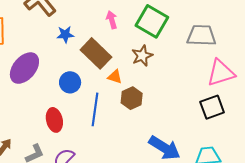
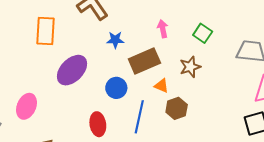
green square: (152, 21) -> (203, 33), size x0.6
brown rectangle: (96, 53) -> (144, 61), turned -72

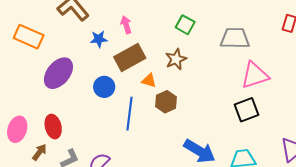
pink arrow: (163, 29) -> (126, 25), moved
orange rectangle: (46, 31) -> (29, 37), turned -64
pink ellipse: (27, 106) -> (17, 129), moved
red ellipse: (98, 124) -> (53, 127), moved

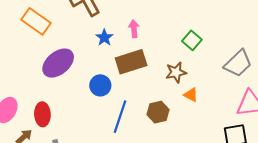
gray trapezoid: (235, 38) -> (238, 63), turned 124
blue star: (99, 39) -> (104, 38), turned 30
orange triangle: (149, 81) -> (191, 95), moved

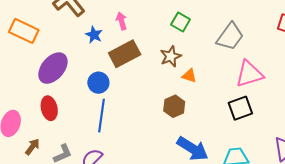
brown hexagon: (158, 112) -> (174, 106), moved
red ellipse: (42, 114) -> (49, 108), moved
blue line: (120, 117) -> (101, 116), moved

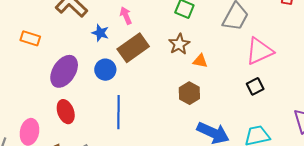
orange rectangle: (24, 31) -> (30, 38), size x0.7
blue circle: (98, 83) -> (105, 70), moved
black square: (240, 108) -> (255, 86), size x0.7

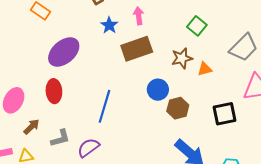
orange triangle: (200, 61) -> (205, 69), moved, turned -42
blue circle: (105, 70) -> (158, 90), moved
black square: (255, 86) -> (224, 114), moved, size x1.4

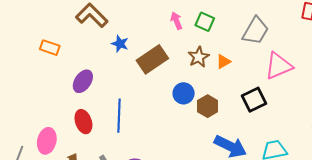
pink arrow: (139, 16) -> (176, 21), moved
purple ellipse: (64, 52) -> (83, 81), size x0.7
blue line: (105, 106) -> (119, 116), moved

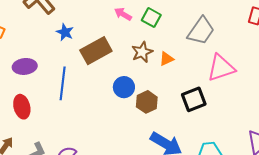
pink arrow: (176, 21) -> (123, 14), turned -42
purple ellipse: (83, 81) -> (25, 66), turned 45
blue line: (119, 116) -> (63, 83), moved

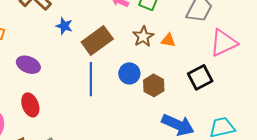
orange triangle: (166, 59) -> (168, 40), turned 42
purple ellipse: (25, 66) -> (28, 65), turned 35
blue line: (63, 83) -> (91, 79), moved

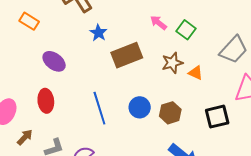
blue circle: (129, 73) -> (140, 107), moved
blue line: (91, 79) -> (99, 108), moved, turned -32

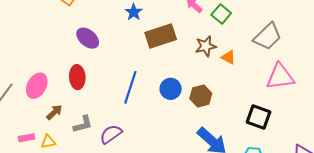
blue line: (99, 108) -> (130, 87), turned 32
black square: (217, 117) -> (259, 117), moved, turned 30

